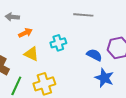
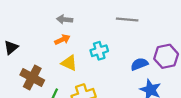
gray arrow: (12, 17) -> (65, 19), moved
blue semicircle: (94, 55) -> (139, 64), turned -49

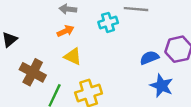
cyan cross: (99, 51) -> (108, 22), moved

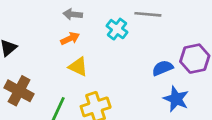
cyan cross: (108, 22) -> (117, 29), turned -36
brown cross: (33, 72) -> (19, 91), moved

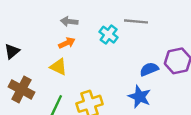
yellow triangle: (78, 67) -> (58, 67), moved
blue star: (176, 99) -> (140, 97), moved

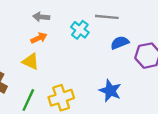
blue semicircle: (149, 69) -> (120, 43), moved

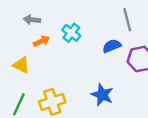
gray line: (107, 17) -> (127, 20), moved, turned 70
orange arrow: (39, 38) -> (42, 41), moved

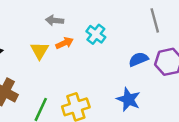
blue semicircle: (112, 46) -> (138, 59), moved
yellow triangle: (21, 65) -> (39, 51), moved, turned 36

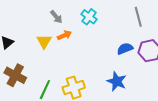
gray arrow: (55, 20) -> (56, 17), turned -136
cyan cross: (96, 34) -> (89, 17), moved

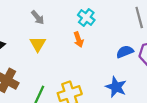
gray arrow: (56, 17) -> (38, 17), moved
orange arrow: (64, 35) -> (78, 40), moved, turned 96

